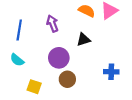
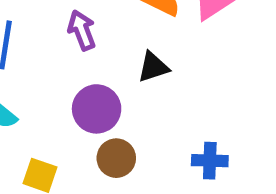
blue cross: (111, 72) -> (210, 161), moved

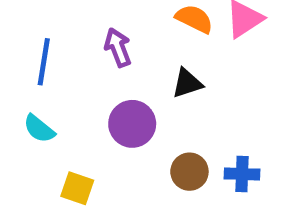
brown circle: (116, 158) -> (189, 172), moved

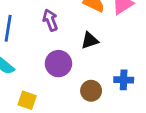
blue cross: (242, 174) -> (124, 80), moved

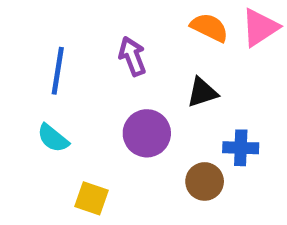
blue cross: (124, 80) -> (241, 148), moved

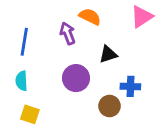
orange semicircle: (209, 27) -> (90, 17), moved
cyan semicircle: (53, 138) -> (22, 81), turned 48
yellow square: (91, 198) -> (30, 114), moved

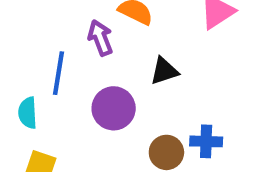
blue line: (24, 42) -> (59, 73), moved
blue cross: (130, 86) -> (206, 141), moved

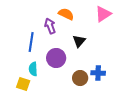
black triangle: (164, 71) -> (79, 41), turned -32
cyan semicircle: (28, 113) -> (33, 69), moved

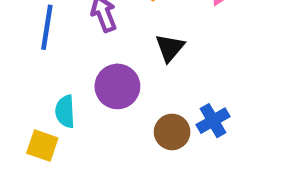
blue line: (31, 42) -> (47, 27), moved
blue cross: (98, 73) -> (213, 121), turned -32

